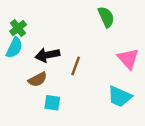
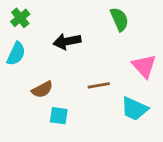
green cross: (18, 28) -> (20, 18), moved
black arrow: (47, 55) -> (67, 41), moved
brown line: (76, 66) -> (99, 85), moved, turned 60

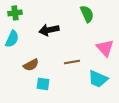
green cross: (20, 18) -> (15, 13), turned 32

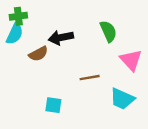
green semicircle: (87, 14) -> (108, 31), moved
cyan semicircle: (12, 39) -> (15, 34), moved
brown semicircle: (31, 65) -> (38, 54), moved

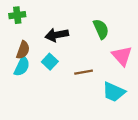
cyan semicircle: (15, 34) -> (22, 66), moved
brown semicircle: (38, 54) -> (23, 50), moved, turned -42
cyan square: (53, 105) -> (50, 62), moved, turned 35

